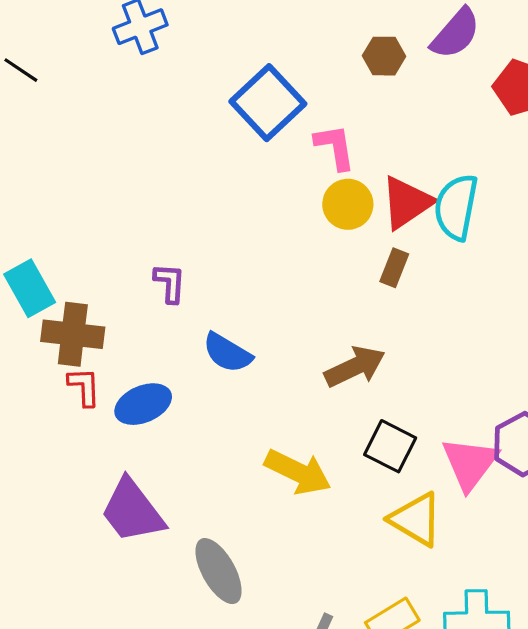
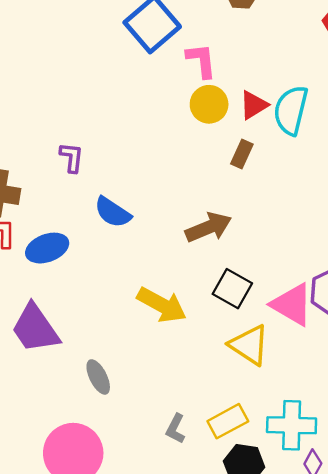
red triangle: (407, 202) -> (254, 105), size x0.7
pink triangle: (470, 463) -> (292, 305), turned -39
gray ellipse: (219, 571) -> (98, 377), size x0.7

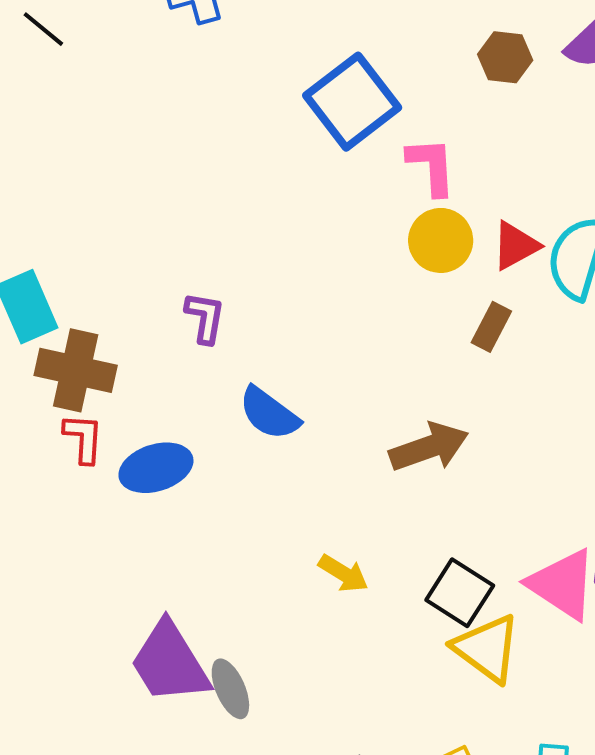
black square: (232, 289) -> (460, 593), moved
yellow arrow: (162, 305) -> (343, 573), size x0.6
purple trapezoid: (35, 328) -> (170, 663), moved

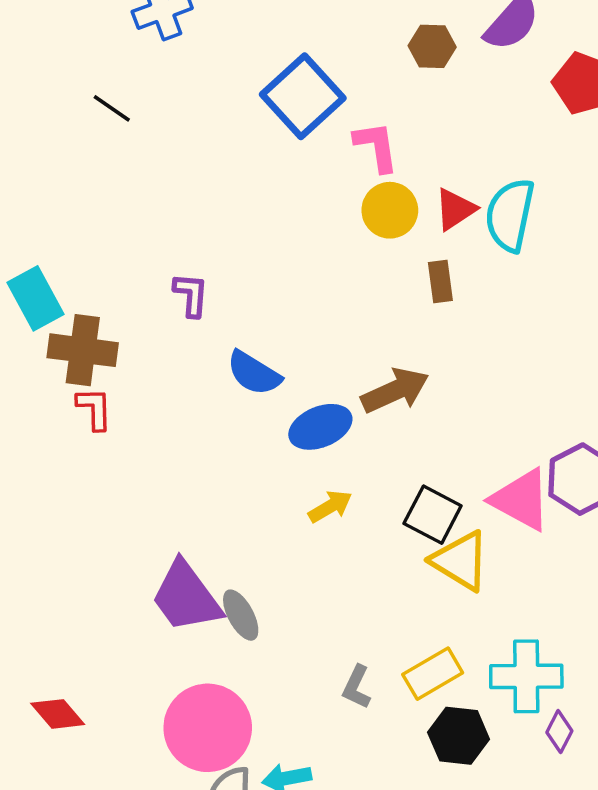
black line: (43, 29) -> (112, 108), moved
brown rectangle: (491, 327) -> (440, 281), turned -30
blue ellipse: (156, 468) -> (320, 427), moved
yellow arrow: (343, 573) -> (330, 506), turned -57

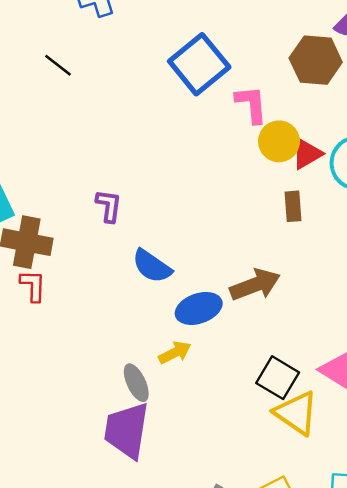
brown hexagon: (432, 46) -> (316, 60), moved, size x1.5
yellow circle: (390, 210) -> (279, 141), moved
yellow arrow: (330, 506) -> (175, 353), moved
purple trapezoid: (186, 597) -> (127, 430), moved, turned 42
gray ellipse: (241, 615) -> (136, 383), moved

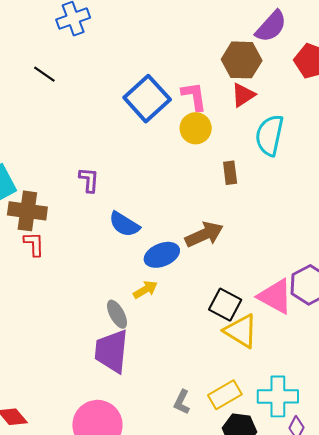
blue square: (199, 64) -> (147, 99), moved
yellow circle: (279, 141) -> (196, 128), moved
red triangle: (307, 154) -> (243, 95), moved

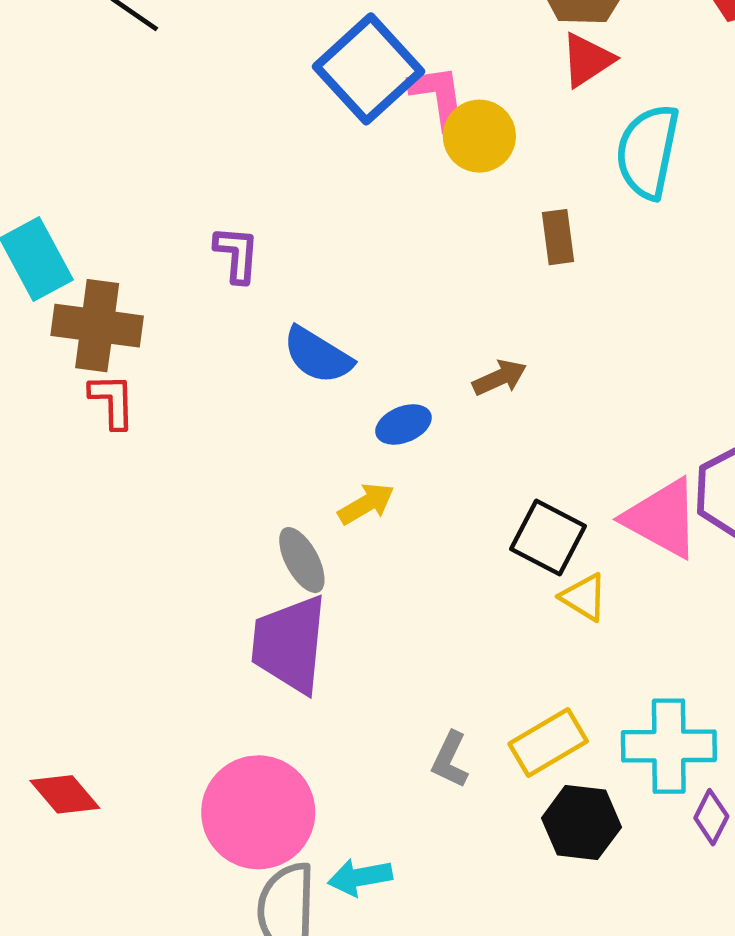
pink L-shape: (194, 96) -> (439, 97), moved
brown arrow: (204, 234) -> (500, 378), size x0.6
blue ellipse: (162, 255) -> (403, 424), size x0.7
yellow triangle: (241, 331) -> (584, 597), size x0.6

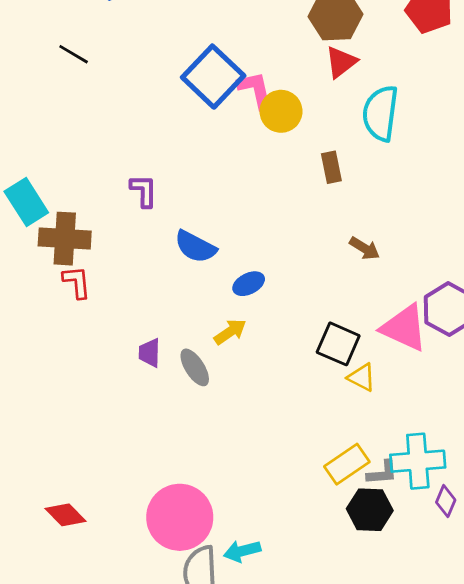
brown arrow: (500, 378) -> (365, 248), moved, turned 60
purple trapezoid: (290, 644) -> (150, 353), moved, size x0.5
gray L-shape: (450, 760) -> (382, 473), moved, turned -116

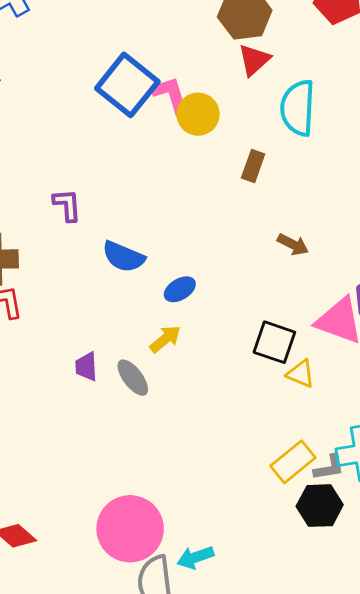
brown rectangle: (331, 167) -> (253, 166), turned 36

